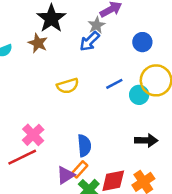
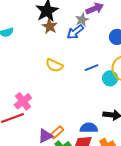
brown star: (38, 43) -> (50, 26), moved
yellow semicircle: (68, 86) -> (54, 65), turned 36
blue semicircle: (84, 146) -> (89, 128), moved, turned -90

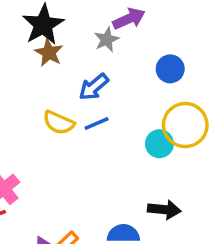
blue arrow: (75, 32) -> (94, 87), moved
blue line: (91, 68) -> (97, 124), moved

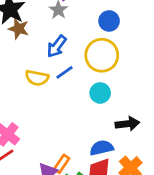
yellow circle: (185, 125) -> (102, 55), moved
cyan circle: (159, 144) -> (100, 93), moved

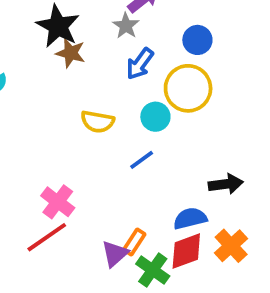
blue arrow: (57, 46) -> (140, 64), moved
blue line: (65, 72) -> (142, 160), moved
cyan circle: (100, 93) -> (155, 117), moved

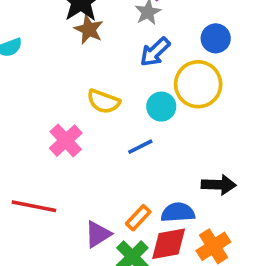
pink cross: (58, 202) -> (66, 141), moved
red line: (47, 237) -> (34, 206), turned 36
orange rectangle: (134, 242) -> (138, 218), moved

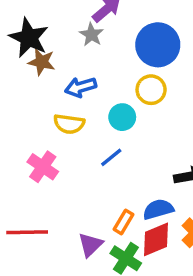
blue circle: (216, 38) -> (158, 45), size x1.6
blue arrow: (155, 52) -> (81, 87), moved, turned 40
yellow circle: (198, 84) -> (151, 90), size x0.7

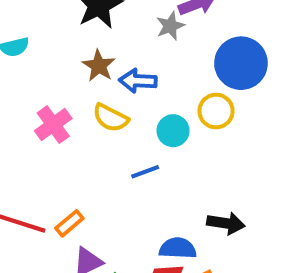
brown star: (42, 62) -> (99, 66), moved
pink cross: (43, 167) -> (53, 125), moved
orange rectangle: (123, 222) -> (69, 223), moved

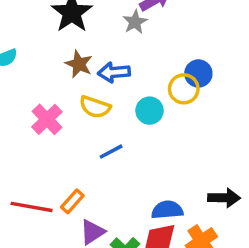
blue circle: (241, 63) -> (198, 74), moved, size x0.6
blue line: (145, 172) -> (111, 152), moved
black arrow: (226, 223) -> (224, 198), moved

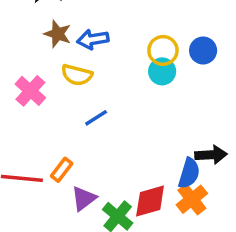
blue circle: (198, 74) -> (203, 50), moved
cyan circle: (150, 111) -> (162, 71), moved
blue semicircle: (167, 210) -> (189, 173), moved, turned 116

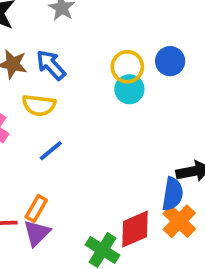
blue arrow: (93, 39) -> (51, 65), turned 64
blue line: (96, 118) -> (51, 151), moved
purple triangle: (84, 198) -> (37, 233), moved

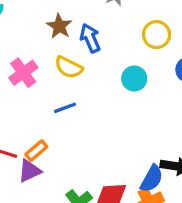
yellow circle: (127, 67) -> (157, 35), moved
cyan circle: (129, 89) -> (134, 79), moved

